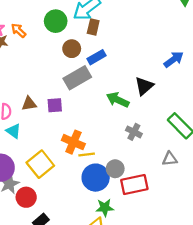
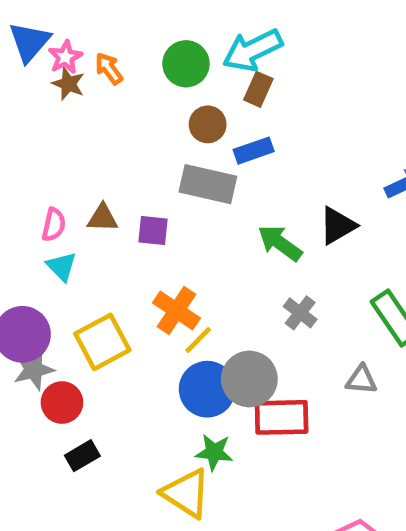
gray rectangle: (77, 78) -> (208, 184), turned 32
yellow line: (87, 154) -> (198, 340), turned -49
gray circle: (115, 169) -> (249, 379), size x1.5

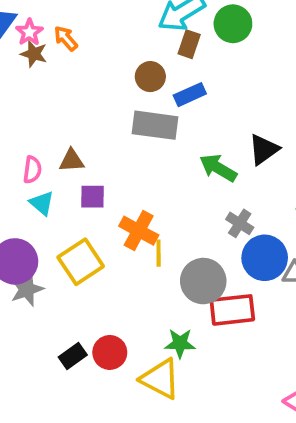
green circle: (186, 64) -> (233, 24), moved
purple square: (153, 230) -> (93, 197), moved
yellow line: (198, 340) -> (159, 253), turned -40
blue circle: (207, 389) -> (265, 258), moved
red circle: (62, 402) -> (110, 352), moved

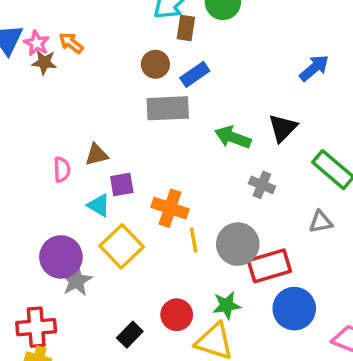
black triangle: (264, 149) -> (283, 128), moved
cyan triangle: (42, 203) -> (99, 205), moved
yellow line: (159, 253) -> (194, 240), moved
blue circle: (265, 258) -> (294, 309), moved
red circle: (110, 352) -> (177, 315), moved

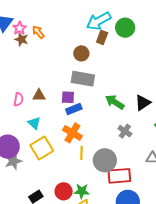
blue rectangle: (195, 74) -> (74, 109), moved
purple square: (122, 185) -> (68, 97), moved
green star: (227, 305) -> (82, 191), moved

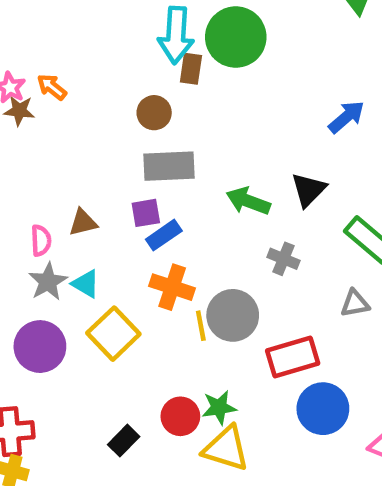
cyan arrow: (99, 21) -> (176, 35), turned -45
green circle: (125, 28) -> (236, 37), size x1.4
gray circle: (105, 160) -> (233, 315), moved
gray star: (13, 161) -> (48, 282), moved

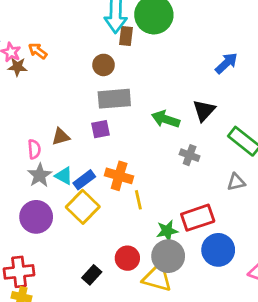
blue rectangle: (164, 235) -> (84, 180), moved
gray circle: (233, 315) -> (168, 256), moved
green star: (219, 407) -> (167, 231), moved

